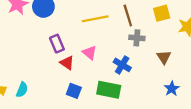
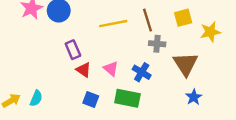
pink triangle: (90, 53) -> (111, 69), moved
brown triangle: (164, 57) -> (185, 64), size x1.6

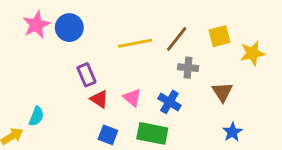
brown line: (148, 20) -> (177, 39), turned 55
brown triangle: (185, 64) -> (222, 92), size x0.7
cyan semicircle: (36, 98) -> (36, 116), moved

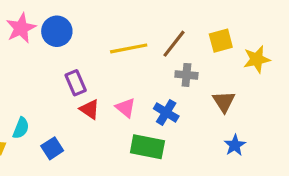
blue square: (108, 135) -> (52, 148), moved, turned 36

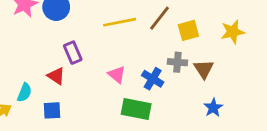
yellow square: (221, 41) -> (188, 30), moved
gray cross: (186, 75) -> (177, 62), moved
red triangle: (90, 109) -> (56, 76), moved
blue square: (52, 148) -> (52, 110), turned 30

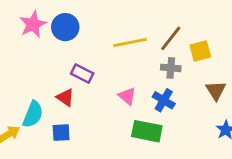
purple rectangle: (73, 53) -> (82, 74), turned -40
gray cross: (177, 62) -> (171, 68), moved
cyan semicircle: (24, 92) -> (33, 114), size x1.4

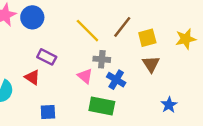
yellow line: (130, 43) -> (87, 31), turned 56
gray cross: (171, 68) -> (102, 59), moved
brown triangle: (216, 90) -> (151, 64), moved
blue square: (61, 133) -> (48, 112), moved

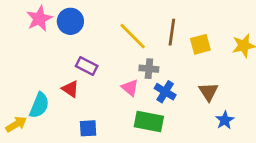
brown line: (122, 27) -> (172, 32), turned -30
brown triangle: (151, 64) -> (209, 92), moved

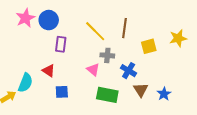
yellow square: (200, 44) -> (149, 46), moved
purple rectangle: (87, 66) -> (61, 44), moved, turned 70
blue cross: (165, 92) -> (129, 71), moved
brown triangle: (209, 92) -> (141, 90), moved
blue square: (88, 128) -> (62, 92), moved

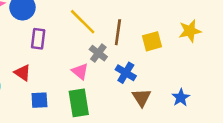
brown line: (125, 28) -> (118, 32), moved
gray cross: (107, 55) -> (98, 53), turned 32
blue star: (164, 94) -> (181, 98), moved
green rectangle: (107, 95) -> (79, 103), moved, turned 70

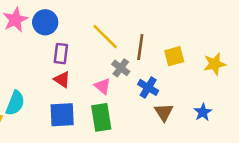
yellow star: (190, 31) -> (215, 64), moved
red triangle: (22, 73) -> (62, 80), moved
blue square: (39, 100) -> (62, 115), size x1.5

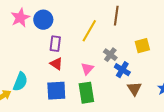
yellow line: (105, 37) -> (89, 31), turned 75
brown line: (140, 47) -> (116, 16), moved
gray cross: (121, 68) -> (110, 55), moved
pink triangle: (103, 86) -> (87, 69), turned 32

